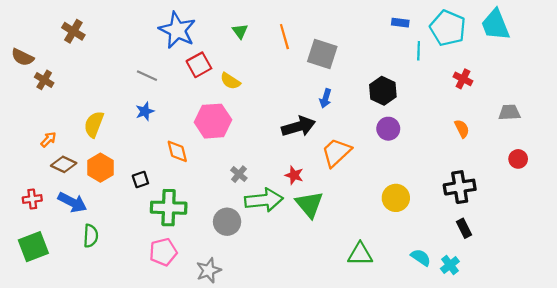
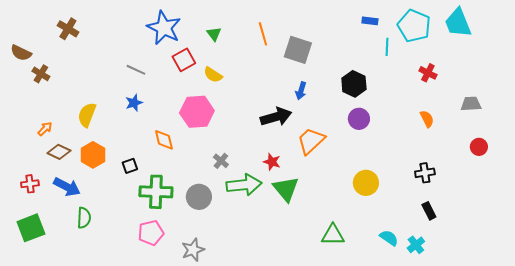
green triangle: (240, 31) -> (214, 34), moved
black cross: (460, 187) -> (425, 173), size x0.7
gray circle: (227, 222) -> (199, 197), moved

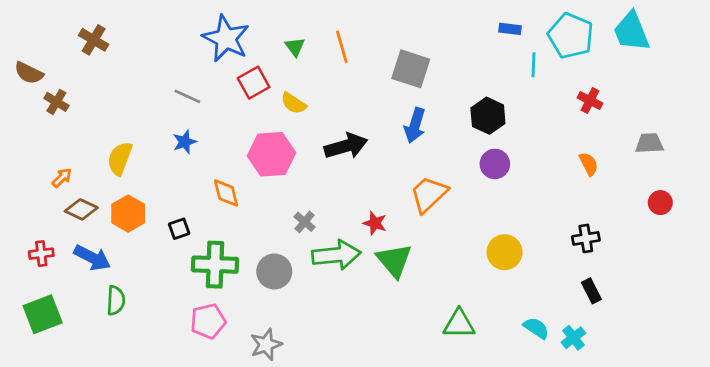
orange line: (263, 34) -> (342, 47), moved
blue arrow: (301, 91) -> (415, 125), size x1.4
black arrow: (276, 117) -> (346, 146), moved

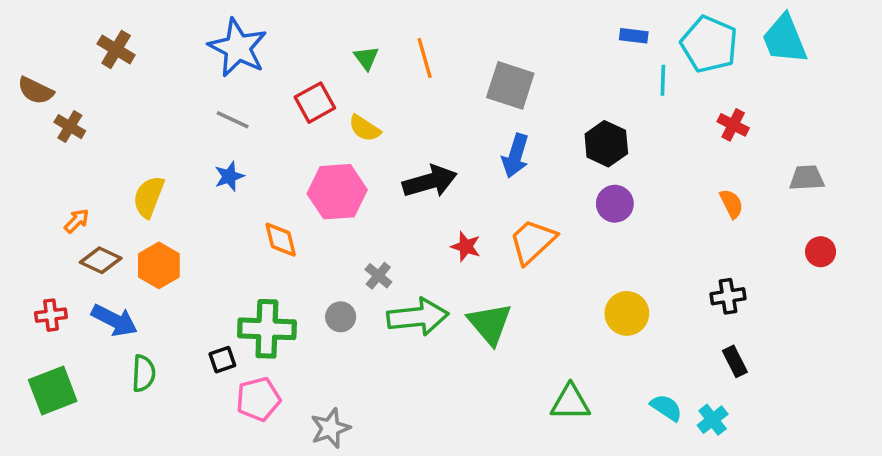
blue star: (226, 38) -> (238, 48), moved
red star: (375, 223) -> (466, 247), moved
black square: (179, 229) -> (222, 360), moved
gray circle: (274, 271) -> (341, 317), moved, size x0.7

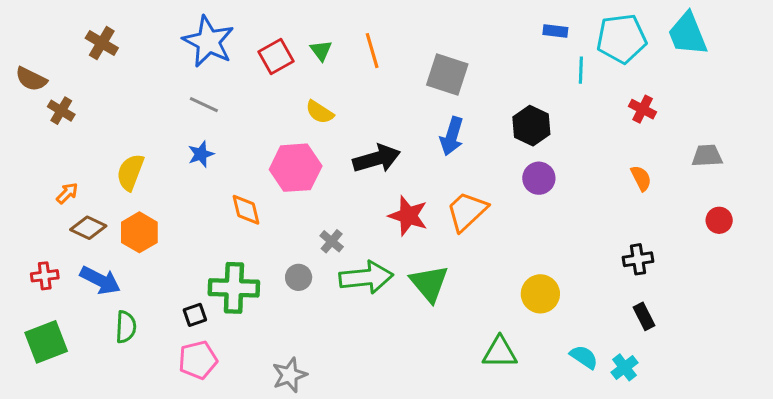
cyan pentagon: (709, 44) -> (621, 39), turned -30
red square: (315, 103) -> (276, 57), moved
red star: (466, 247) -> (408, 216), size x1.5
yellow circle: (627, 313) -> (540, 294), moved
pink pentagon: (258, 399) -> (198, 360), moved

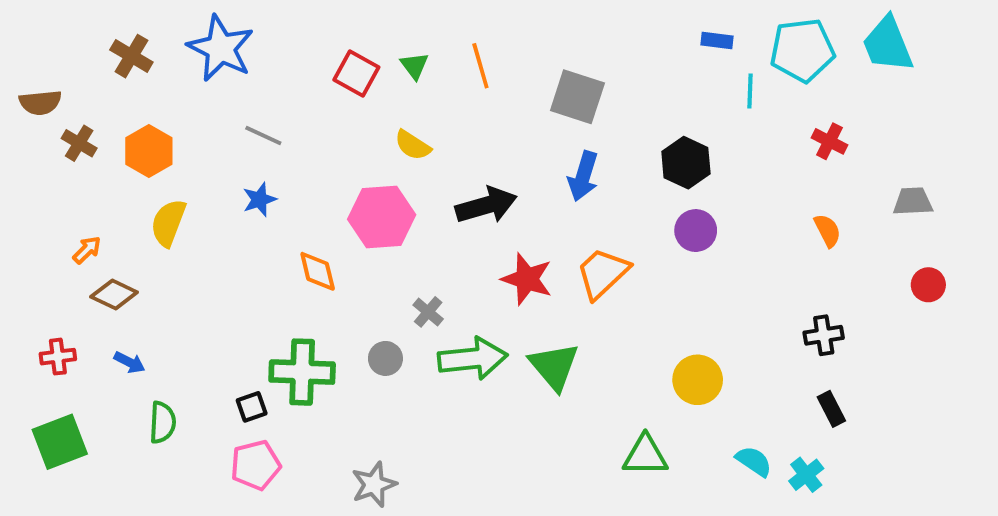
blue star: (208, 42) -> (221, 48), moved
red square: (276, 57) -> (356, 73), turned -32
brown semicircle: (31, 79) -> (40, 103), turned -32
orange hexagon: (139, 232) -> (149, 151), moved
blue arrow: (100, 280) -> (130, 362), size x0.6

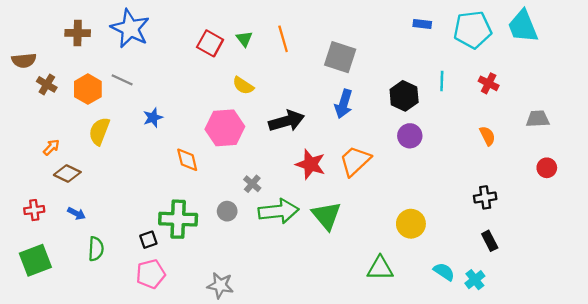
brown cross: (131, 56) -> (78, 33), turned -30
cyan line: (750, 91) -> (442, 81), moved
gray line: (263, 136) -> (122, 80), moved
gray star: (374, 484) -> (220, 285), turned 30

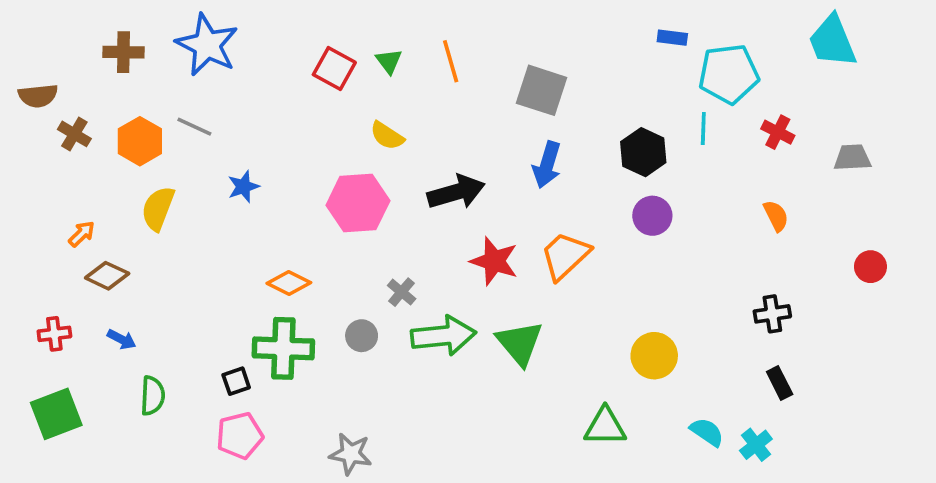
cyan pentagon: (473, 30) -> (729, 74), moved
gray trapezoid: (538, 119) -> (852, 158), moved
orange diamond: (187, 160) -> (289, 283), moved, turned -50

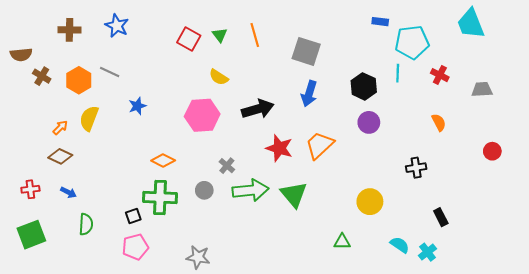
blue star: (207, 45) -> (117, 26), size x0.7
orange arrow: (82, 234) -> (60, 128), moved
black cross: (772, 314) -> (416, 168), moved
green triangle: (605, 427) -> (342, 242), size x0.7

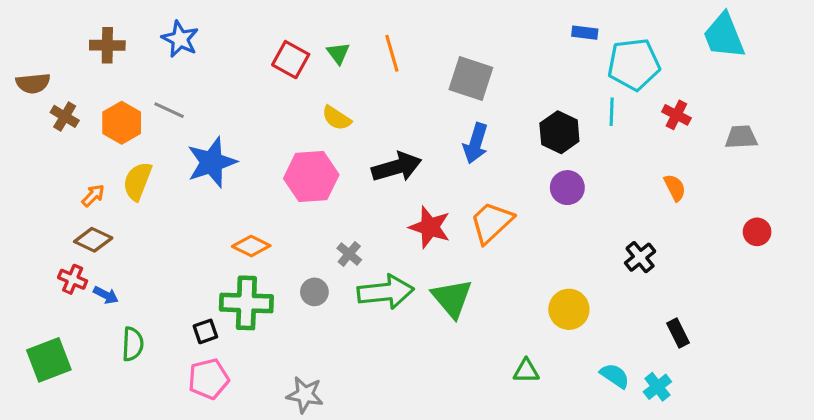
blue star: (137, 106) -> (212, 162), size x1.8
black cross: (416, 168) -> (640, 257), turned -30
red cross: (30, 189) -> (73, 279), moved, turned 30

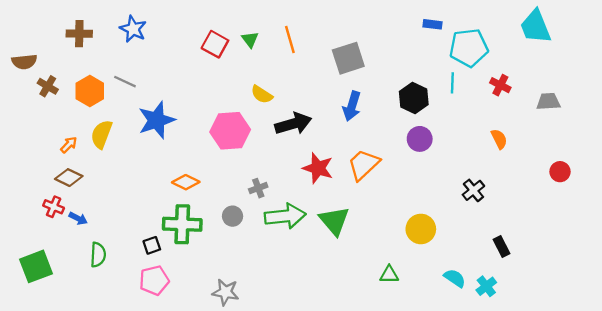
gray square: (471, 79) -> (348, 58), turned -36
yellow semicircle: (337, 118) -> (262, 94), moved
gray cross: (349, 254) -> (258, 188), turned 30

